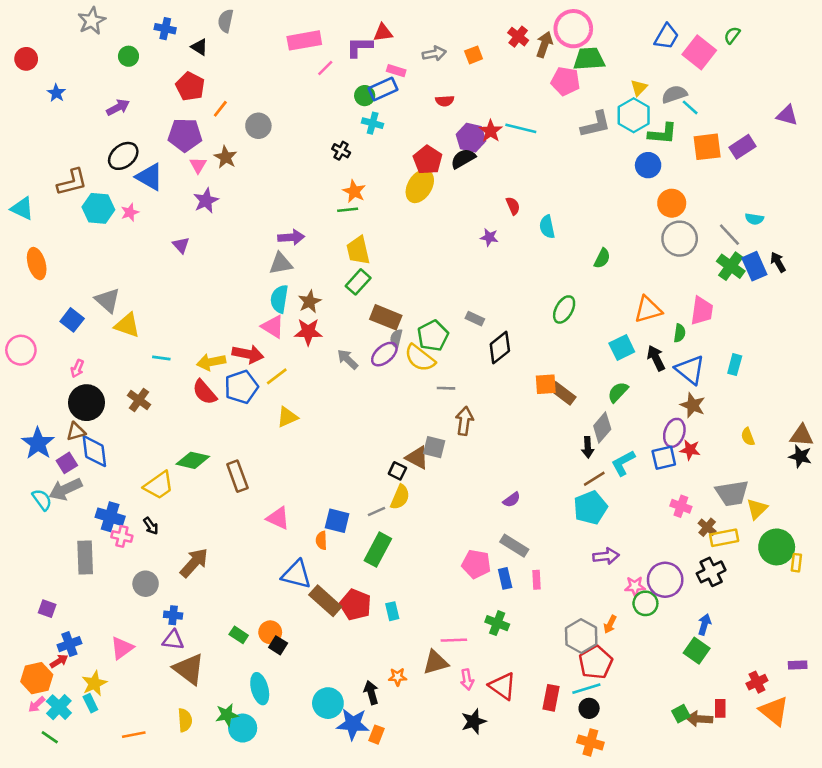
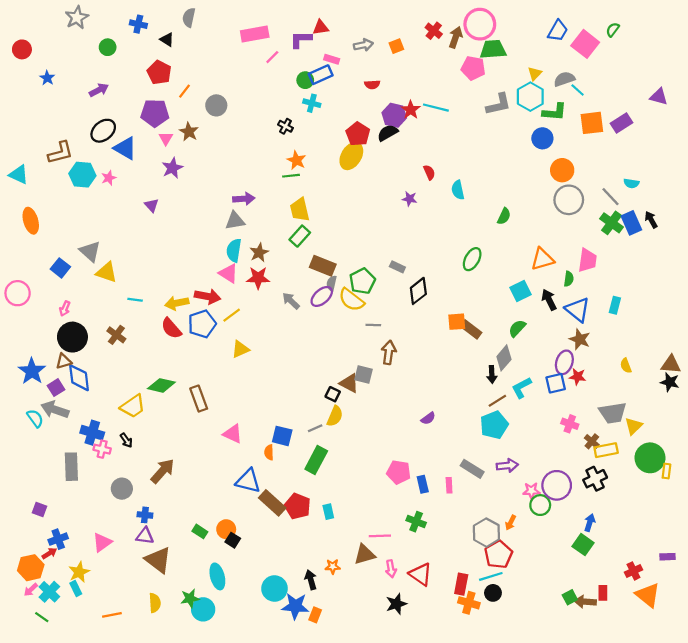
gray arrow: (66, 489) -> (55, 410), turned 44
gray rectangle: (514, 546) -> (472, 469), moved
orange cross: (590, 742) -> (469, 603), moved

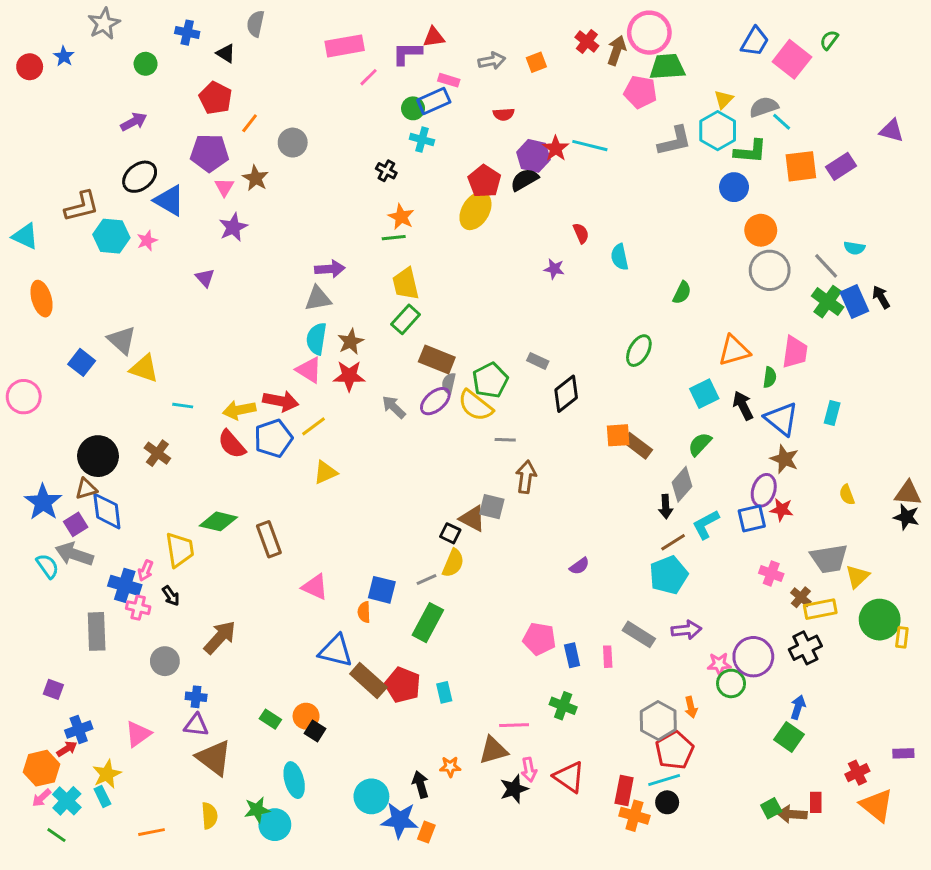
blue star: (47, 78) -> (64, 56), moved
pink arrow: (65, 309) -> (146, 571), moved
yellow trapezoid: (133, 406) -> (180, 550), turned -64
orange arrow: (511, 523) -> (691, 707), turned -40
black star: (396, 604) -> (514, 789), moved

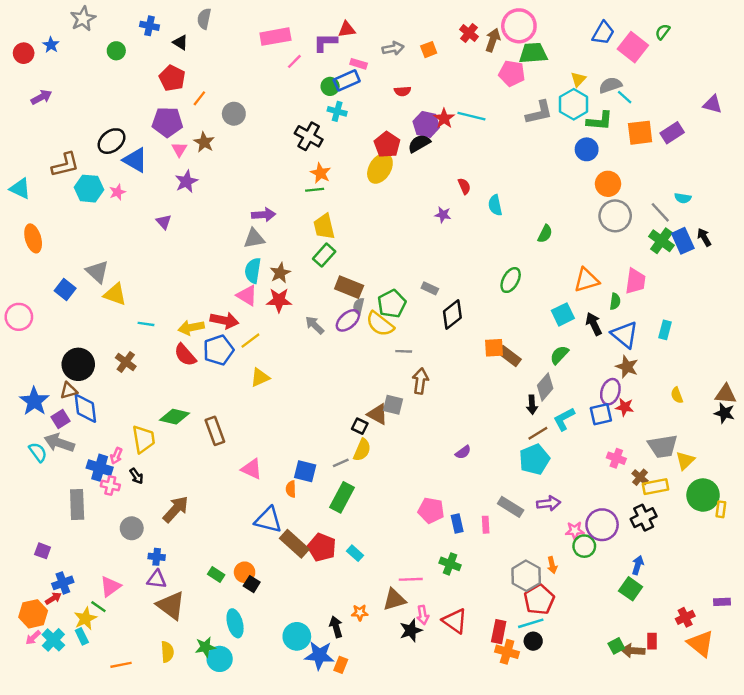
purple arrow: (134, 122) -> (41, 97), moved
black cross: (386, 171) -> (309, 136), size x1.6
cyan rectangle: (444, 692) -> (355, 553), turned -35
green line: (56, 835) -> (98, 607), moved

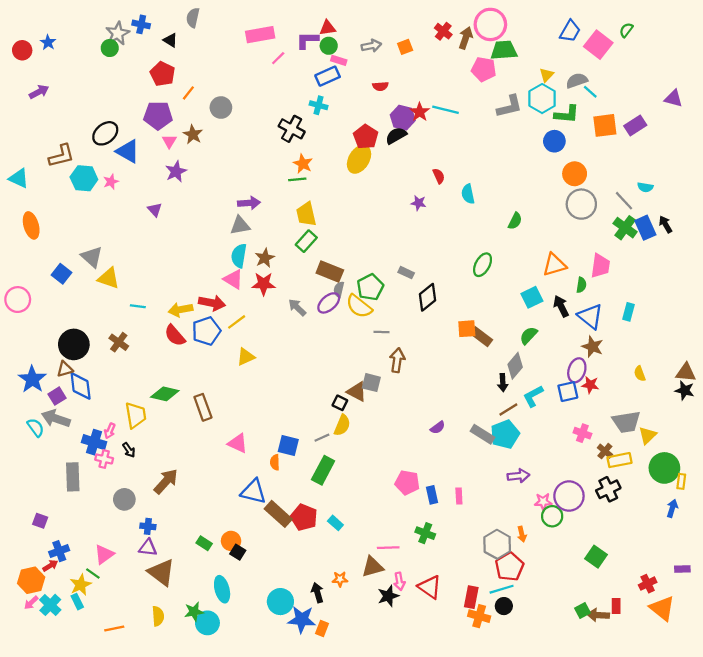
gray star: (83, 19) -> (118, 33), moved
green circle: (330, 86) -> (329, 46), moved
gray rectangle: (511, 507) -> (483, 434), moved
blue arrow: (638, 565) -> (672, 508), moved

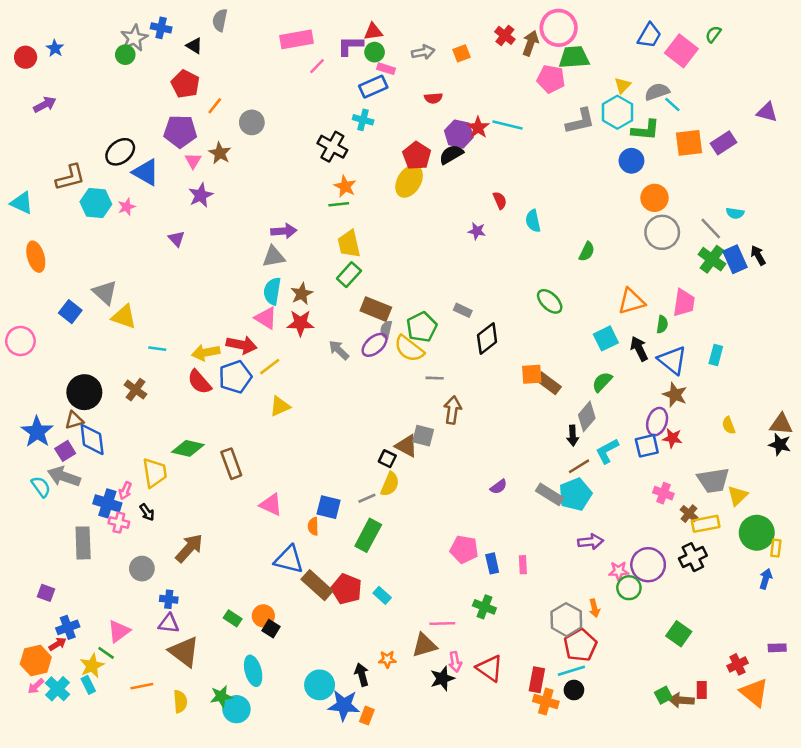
green ellipse: (483, 265) -> (550, 301), turned -75
orange line: (114, 629) -> (142, 686), moved

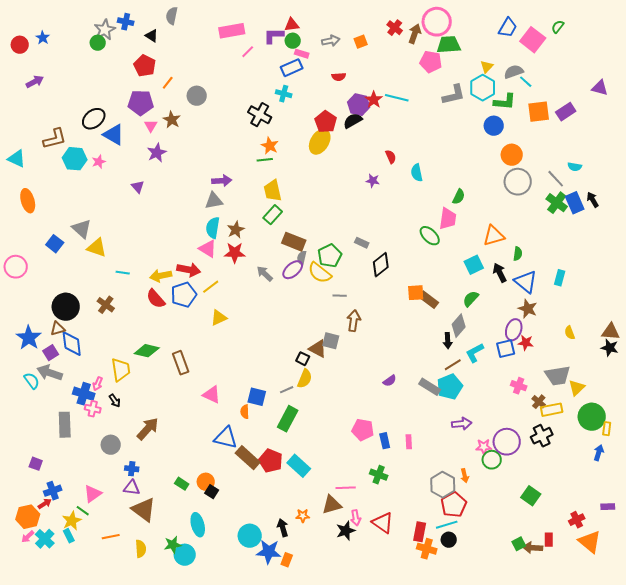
pink trapezoid: (684, 303) -> (448, 219), moved
cyan rectangle: (382, 595) -> (299, 466), size x1.6

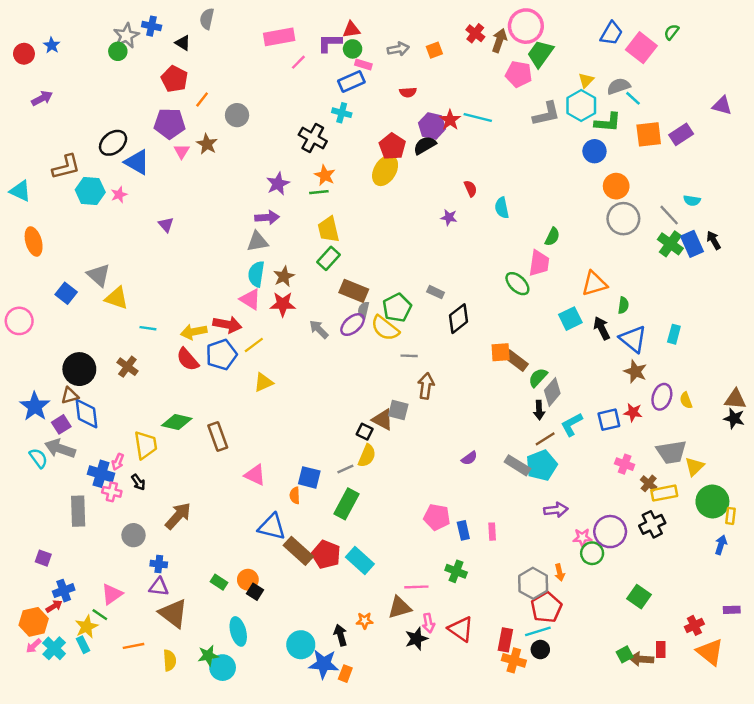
green trapezoid: (449, 45) -> (540, 54), turned -50
purple star: (157, 153) -> (278, 184), moved
green semicircle: (471, 299) -> (538, 378), moved
purple ellipse: (514, 330) -> (662, 397), moved

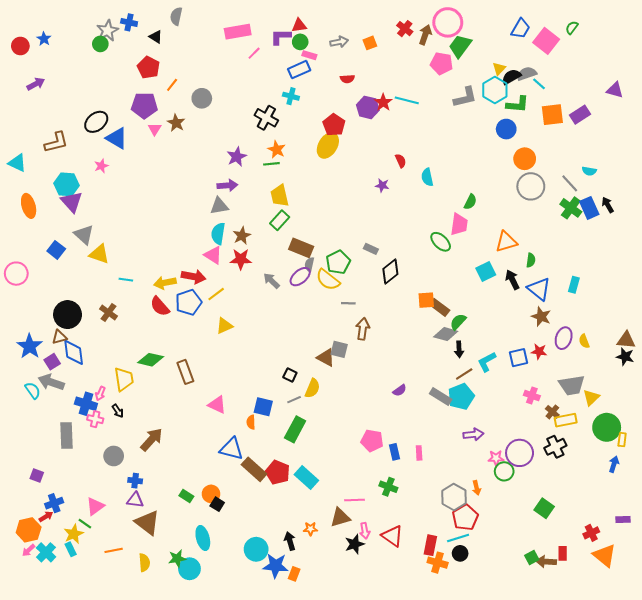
black semicircle: (425, 145) -> (511, 77), moved
cyan hexagon: (90, 191) -> (66, 184), moved
purple triangle: (166, 225) -> (72, 202), moved, size x1.6
gray diamond: (552, 392) -> (446, 334), moved, turned 65
black square: (365, 432) -> (290, 375), moved

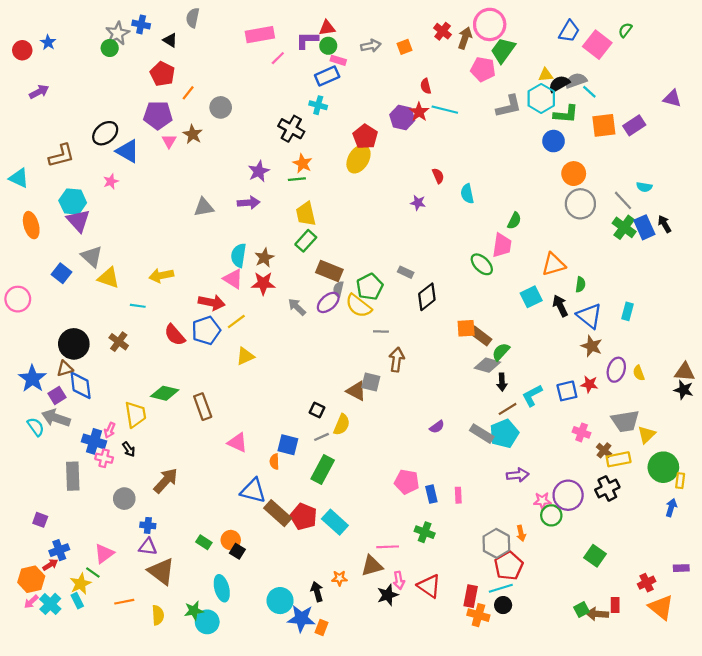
yellow triangle: (499, 69) -> (546, 75), turned 40
red semicircle: (347, 79) -> (426, 86), moved, turned 80
gray triangle: (219, 206) -> (204, 207), moved
yellow arrow: (165, 283) -> (161, 276), moved

